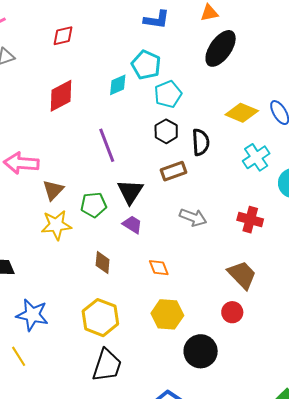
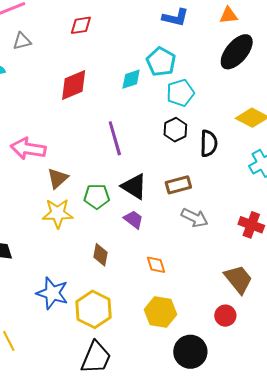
brown rectangle: (174, 171) -> (178, 185), moved
black triangle: (130, 192) -> (134, 186), turned -36
blue star: (32, 315) -> (52, 293), moved

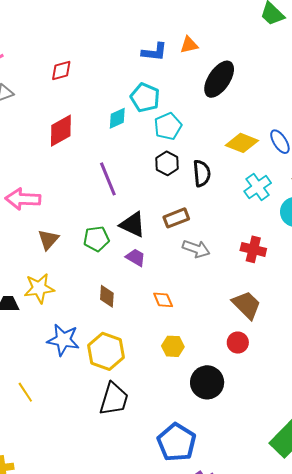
orange triangle: (229, 15) -> (189, 45), moved
brown triangle: (58, 178) -> (48, 240), moved
yellow star: (58, 213) -> (39, 288), moved
yellow hexagon: (160, 312) -> (173, 346), size x0.7

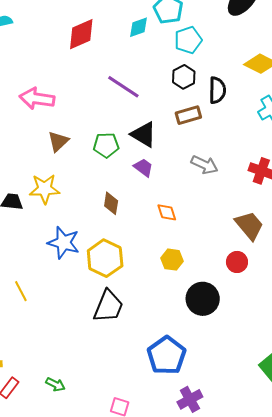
purple line: (108, 179) -> (123, 87), turned -40
brown rectangle: (176, 218) -> (188, 115), moved

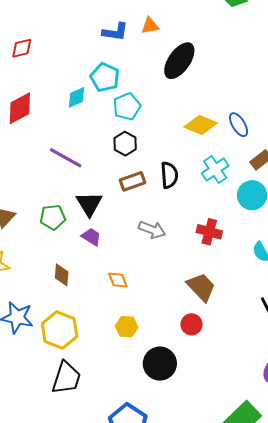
black semicircle: (217, 90) -> (169, 175), moved
black triangle: (144, 134) -> (89, 204), turned 32

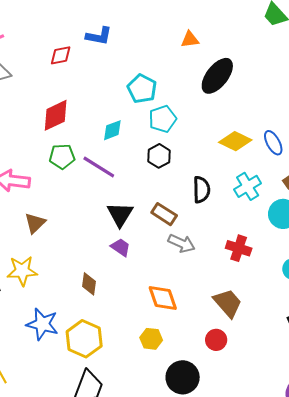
blue L-shape: (115, 32) -> (99, 36), moved
cyan diamond: (77, 97) -> (112, 130), moved
brown rectangle: (132, 181) -> (164, 214), moved, turned 50
green pentagon: (53, 217) -> (62, 156), moved
orange diamond: (118, 280) -> (163, 298), moved, size x1.5

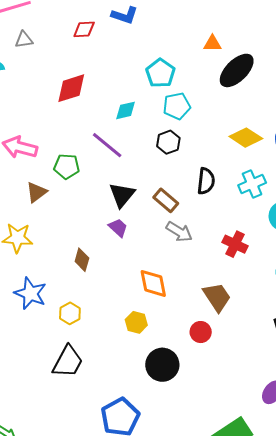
orange triangle: (190, 39) -> (212, 44), moved
green pentagon: (62, 156) -> (67, 166), moved
yellow hexagon: (84, 339) -> (70, 313), size x0.6

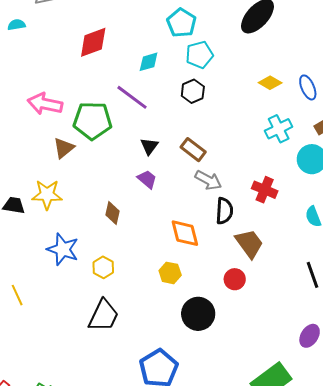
yellow diamond: (246, 138) -> (270, 83), size x0.7
green pentagon: (67, 166) -> (93, 121), size x1.5
black semicircle: (206, 181) -> (224, 211), moved
black triangle: (122, 195) -> (149, 146), size x0.7

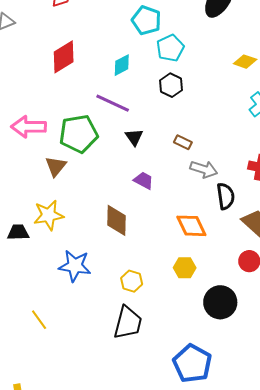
black triangle: (149, 146) -> (134, 137), moved
brown rectangle: (193, 150) -> (183, 142), size x0.7
brown diamond: (113, 213) -> (116, 220), size x1.4
yellow hexagon: (103, 267) -> (132, 281), moved

